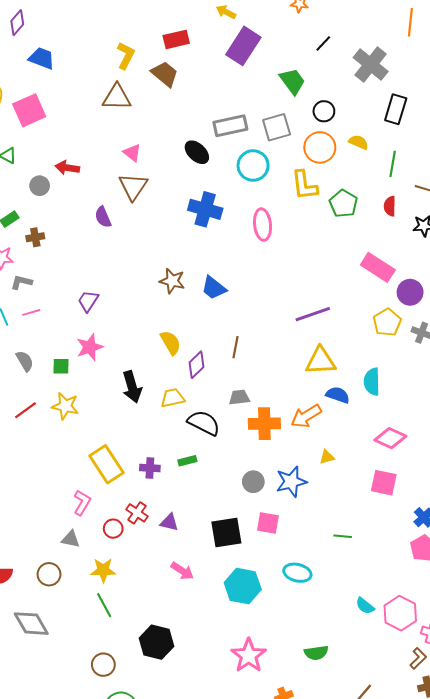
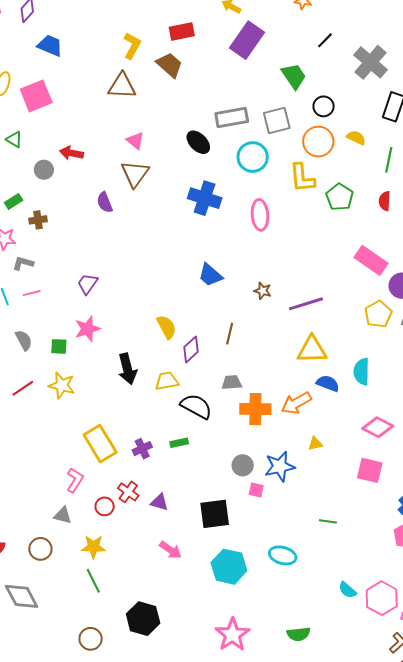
brown star: (172, 281) -> (263, 291), moved, size x0.7
purple cross: (150, 468) -> (142, 449), turned -30
pink square: (268, 523) -> (256, 490), moved, size x0.7

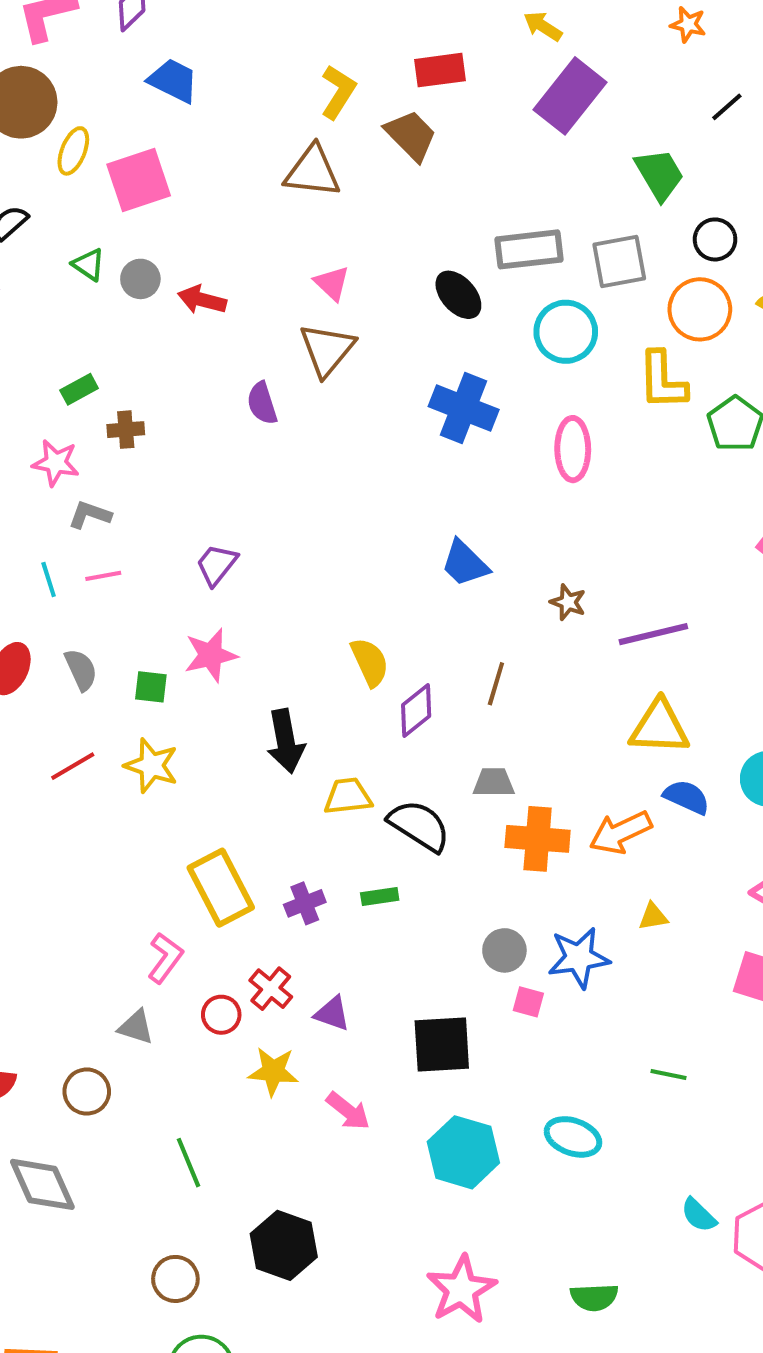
gray circle: (44, 170) -> (140, 279), moved
yellow trapezoid: (167, 381) -> (348, 796), moved
yellow star: (93, 547) -> (273, 1071), moved

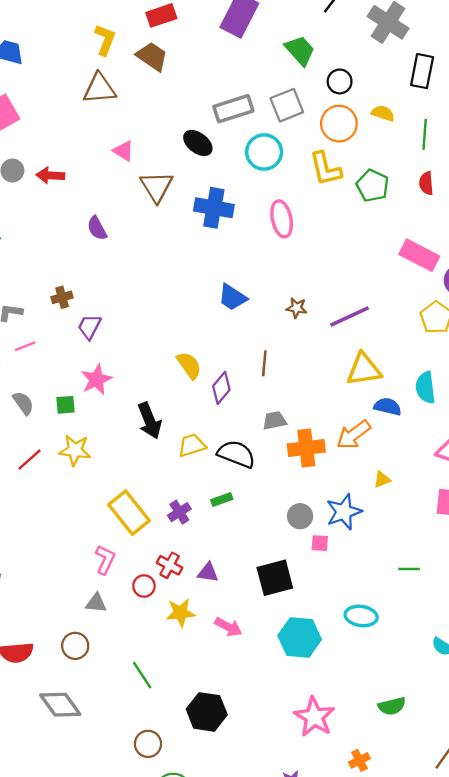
brown triangle: (327, 350) -> (157, 187), moved
brown cross: (126, 430) -> (62, 297), moved

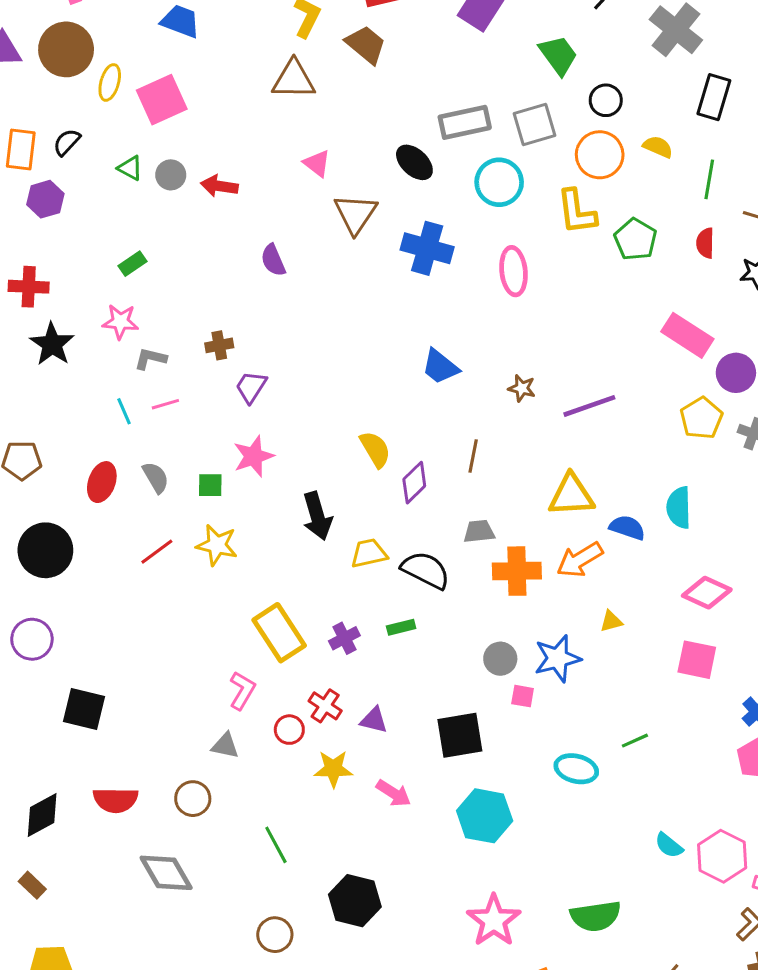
yellow triangle: (364, 369) -> (571, 495), moved
green line: (409, 569) -> (635, 741), turned -30
cyan ellipse: (361, 616) -> (576, 769), moved
green semicircle: (392, 706) -> (596, 916), size x1.4

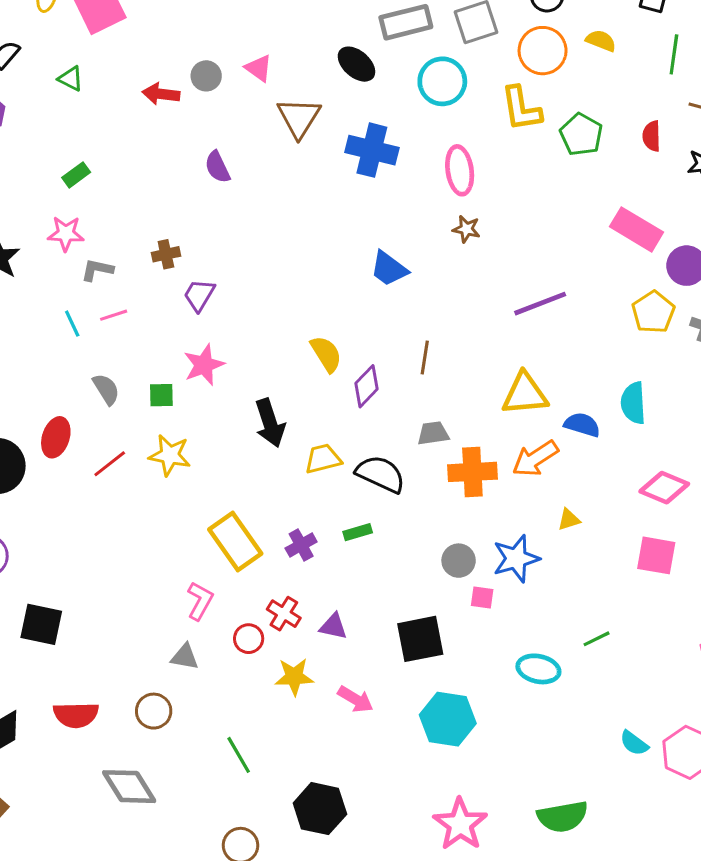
gray circle: (171, 175) -> (206, 76), moved
green line: (709, 179) -> (674, 54), moved
brown star: (522, 388) -> (466, 229), moved
red ellipse: (102, 482) -> (56, 437), moved

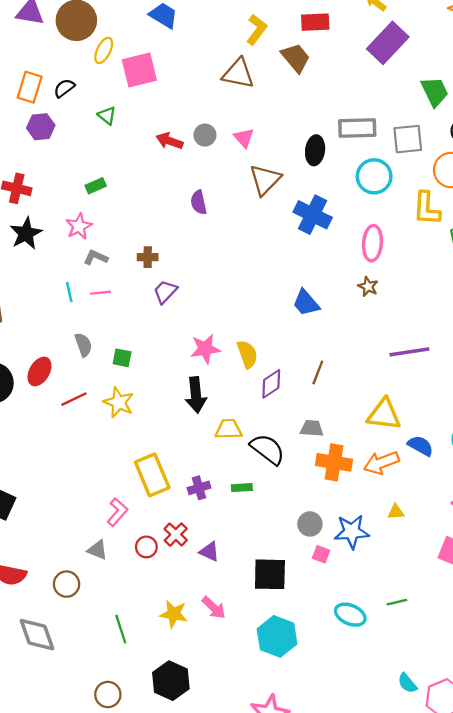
black ellipse: (356, 64) -> (315, 150), turned 44
pink star: (66, 234) -> (79, 226), turned 30
pink star: (204, 365) -> (205, 349), moved
yellow star: (294, 677) -> (174, 614), moved

